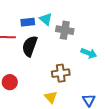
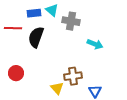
brown cross: (61, 73) -> (73, 76), moved

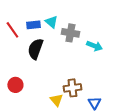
red line: (13, 28) -> (12, 30), moved, turned 54
cyan arrow: (95, 44) -> (94, 46), moved

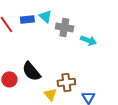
black semicircle: (35, 49) -> (31, 71), moved, turned -60

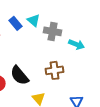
blue rectangle: (27, 19) -> (16, 23), turned 56
brown cross: (66, 82) -> (55, 70), moved

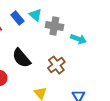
brown cross: (55, 70) -> (56, 65), turned -30
black semicircle: (20, 75) -> (21, 58), moved

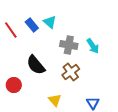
gray cross: (54, 26) -> (69, 45), moved
cyan arrow: (78, 39) -> (93, 46), turned 35

